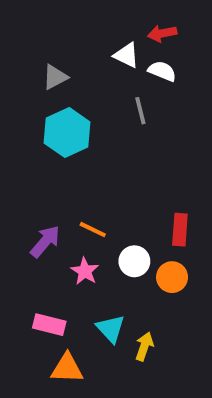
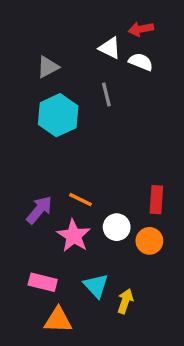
gray line: (140, 111) -> (106, 95), moved
pink star: (85, 271) -> (74, 236), size x1.4

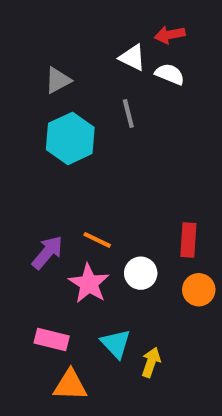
orange circle: (149, 241) -> (199, 290), moved

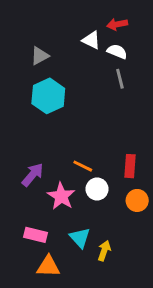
gray line: (128, 114) -> (120, 79), moved
orange line: (97, 240) -> (83, 166), moved

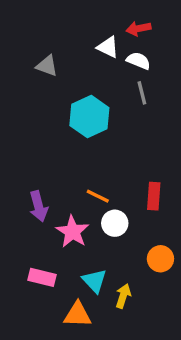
gray triangle: (40, 56) -> (47, 66), turned 48
cyan hexagon: (48, 96) -> (89, 117), moved
purple arrow: (33, 175) -> (39, 206), turned 125
orange circle: (137, 200) -> (160, 259), moved
orange triangle: (48, 266) -> (78, 315), moved

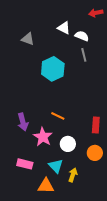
red arrow: (138, 29) -> (96, 13), moved
red rectangle: (154, 196) -> (96, 125), moved
white circle: (115, 223) -> (68, 144), moved

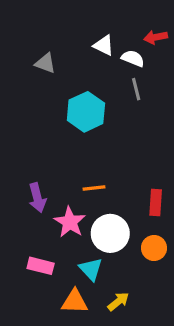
red arrow: (96, 13) -> (156, 37), moved
orange line: (58, 116) -> (94, 188), turned -32
white circle: (68, 144) -> (110, 233), size x1.5
yellow arrow: (73, 175) -> (118, 301), moved, turned 32

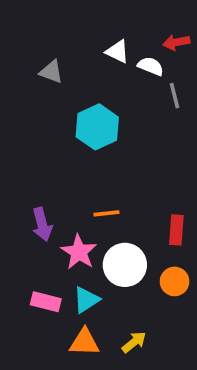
gray line: (136, 89) -> (175, 96), moved
cyan triangle: (91, 269) -> (86, 300), moved, turned 40

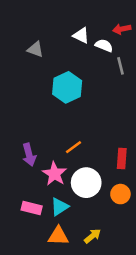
orange line: (106, 213) -> (73, 147), turned -30

